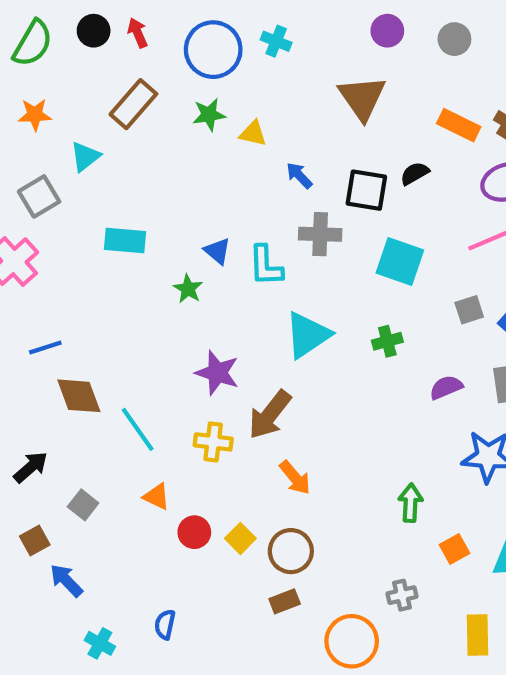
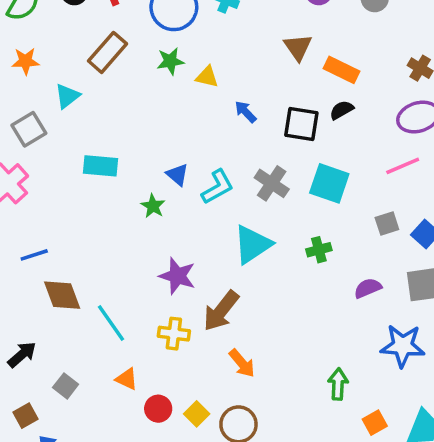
brown triangle: (362, 98) -> (298, 47), size x0.7
orange rectangle: (459, 125) -> (342, 70), moved
gray cross: (320, 234) -> (272, 183), moved, turned 32
cyan L-shape: (266, 266) -> (218, 187), turned -117

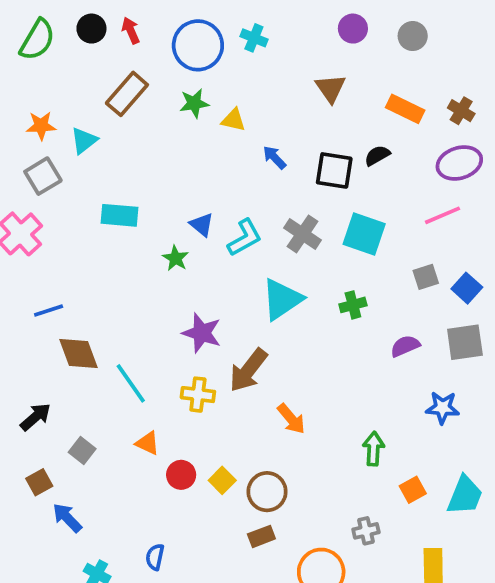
orange star: (25, 61) -> (41, 126), moved
orange rectangle: (342, 70) -> (405, 109), moved
blue star: (403, 346) -> (443, 408), size x0.7
orange arrow: (242, 363) -> (291, 419), moved

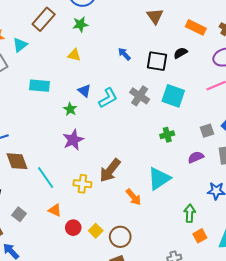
yellow triangle: (233, 120) -> (74, 55), moved
gray square: (426, 277) -> (207, 131), moved
cyan triangle: (282, 299) -> (159, 179), moved
purple star: (202, 333) -> (73, 140), moved, turned 30
green arrow: (373, 449) -> (190, 213), moved

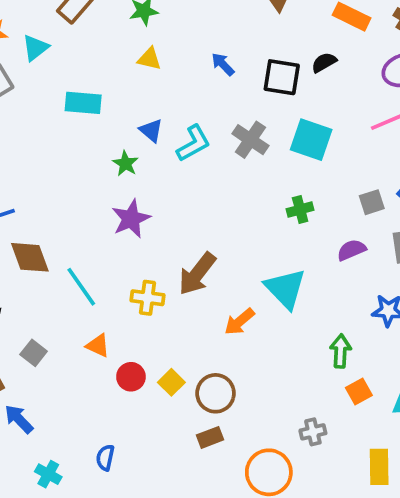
yellow triangle: (74, 55) -> (149, 59), moved
cyan rectangle: (39, 86) -> (83, 103), moved
cyan triangle: (159, 179) -> (285, 289), turned -40
orange arrow: (133, 197) -> (239, 322), turned 90

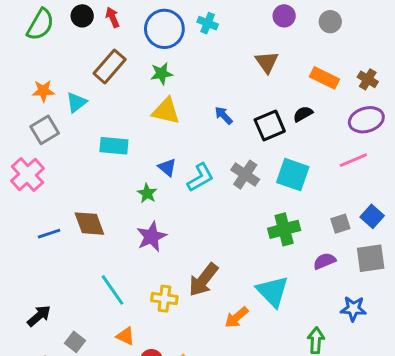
yellow triangle: (149, 59) -> (166, 111), size x1.5
black square: (282, 77) -> (270, 126), turned -32
green cross: (300, 210) -> (284, 229), size x1.5
brown diamond: (30, 257) -> (89, 224), moved

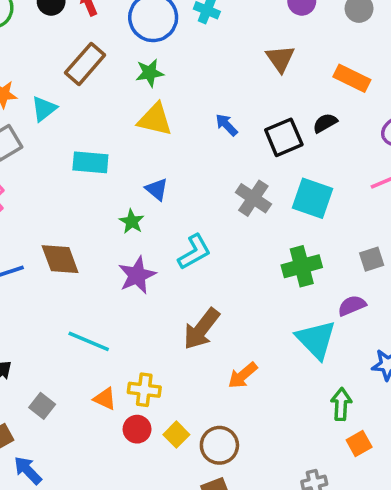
cyan L-shape: (200, 177) -> (194, 252), moved
cyan line: (112, 290) -> (89, 341), turned -32
cyan triangle: (273, 291) -> (316, 340), moved
yellow cross: (164, 299) -> (144, 390), moved

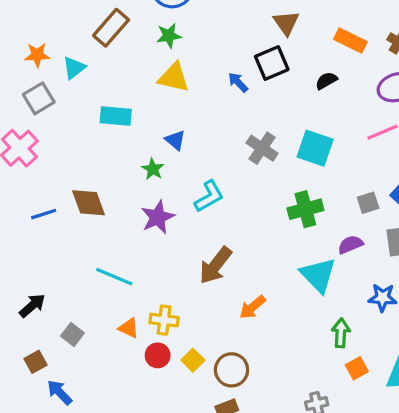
black square: (284, 137) -> (272, 63), moved

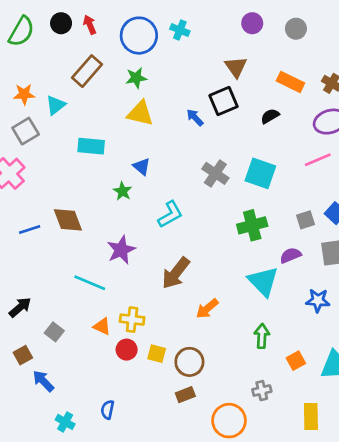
purple star: (158, 217) -> (121, 250), moved
green arrow: (341, 333) -> (262, 336), moved
yellow square: (193, 360) -> (157, 354), turned -30

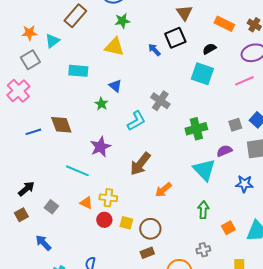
green star: (136, 78) -> (122, 21), moved
gray cross: (215, 173) -> (160, 101), moved
cyan square: (260, 173) -> (202, 74), moved
brown square: (23, 355) -> (21, 215), moved

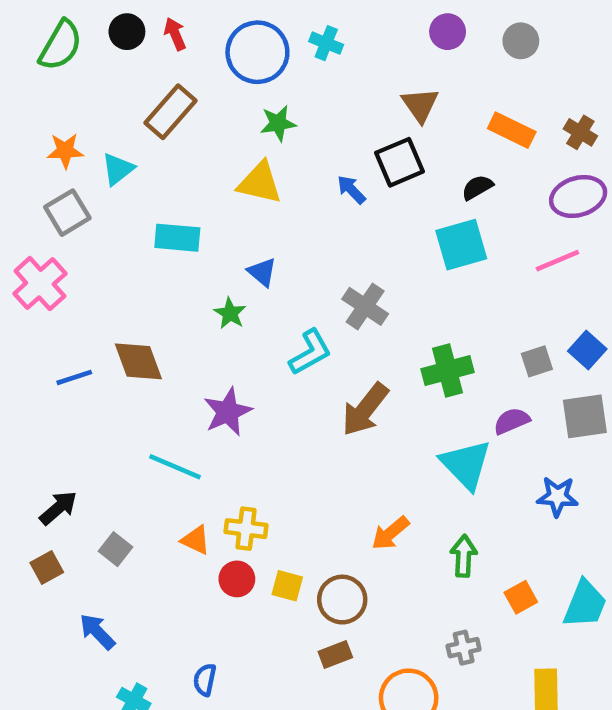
cyan square: (202, 74) -> (461, 245), turned -35
brown arrow: (140, 164) -> (365, 409), moved
orange arrow: (163, 190) -> (390, 533), moved

